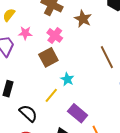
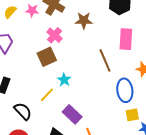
brown star: (83, 19) -> (84, 21), turned -30
pink star: (25, 33) -> (32, 11), moved

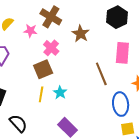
pink star: (32, 11) -> (30, 31), moved
brown star: (84, 21) -> (81, 34), turned 30
yellow line: (47, 95) -> (41, 94), moved, turned -35

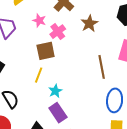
pink star: (30, 31) -> (39, 21), moved
cyan star: (60, 93) -> (55, 91), moved

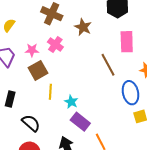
pink star: (39, 21) -> (32, 50), moved
brown square: (46, 51) -> (38, 70), moved

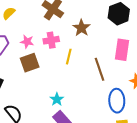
pink cross: (55, 44) -> (51, 40), turned 35
yellow line: (50, 92) -> (69, 57), moved

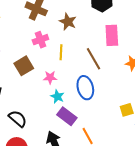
pink star: (27, 42) -> (50, 77), moved
blue ellipse: (117, 101) -> (85, 88), moved

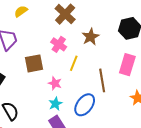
pink cross: (40, 40) -> (59, 44), turned 35
blue ellipse: (85, 88) -> (85, 105), turned 30

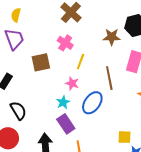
yellow semicircle: (21, 11) -> (16, 15), moved, turned -40
brown star: (91, 37) -> (112, 37), moved, turned 30
pink star: (55, 83) -> (72, 83), moved

